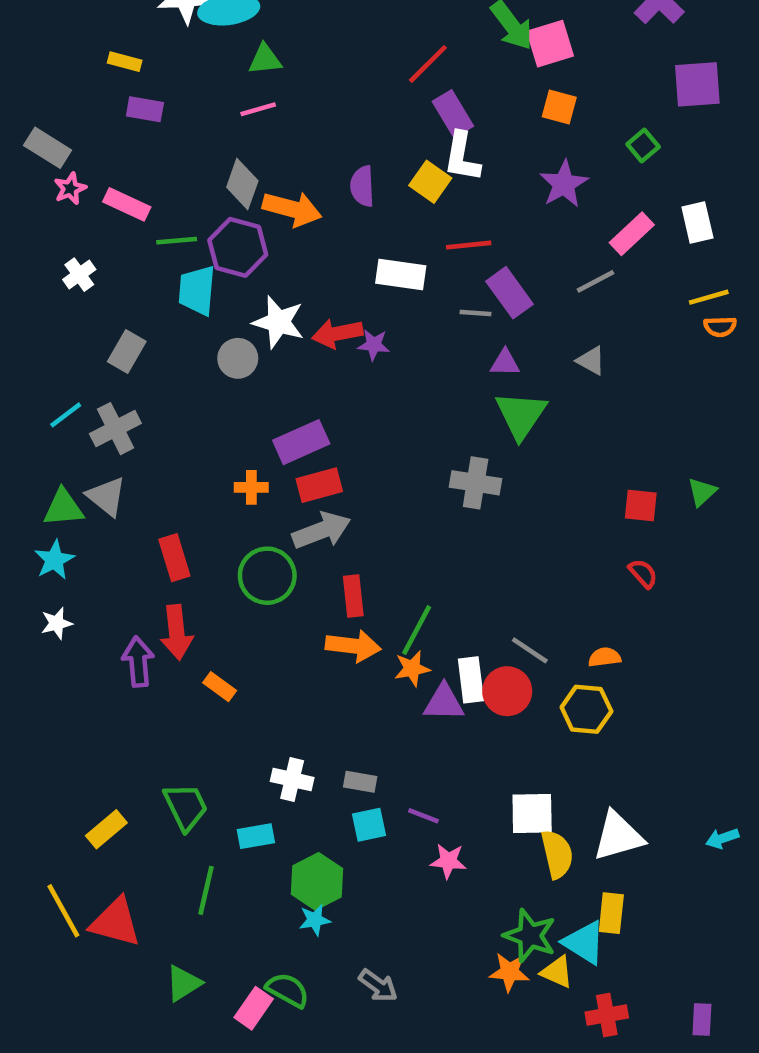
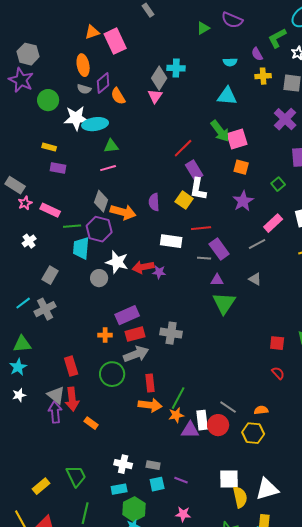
gray cross: (476, 483) -> (171, 333), moved
gray triangle: (106, 496) -> (56, 395), moved
cyan rectangle: (256, 836) -> (119, 489), moved
pink star: (448, 861) -> (183, 514), moved

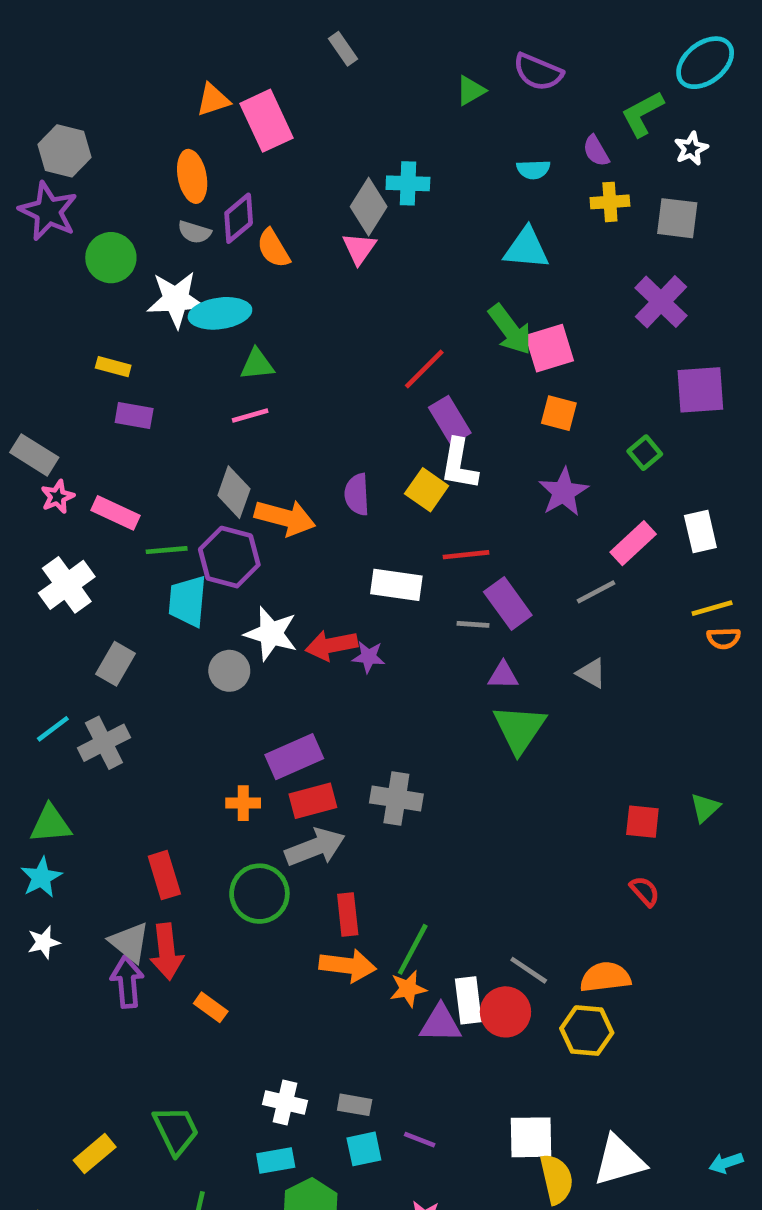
white cross: (29, 241) -> (67, 585), size x1.6
orange semicircle: (261, 410) -> (605, 977), size x1.5

